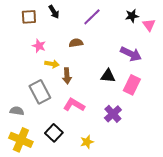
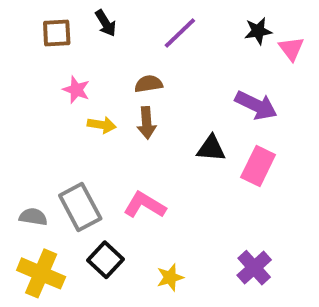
brown arrow: (67, 76) -> (147, 123), moved
gray rectangle: (40, 92) -> (80, 207), moved
purple cross: (113, 114) -> (254, 268), moved

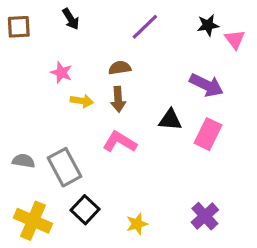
black arrow: (106, 23) -> (71, 19), moved
brown square: (57, 33) -> (19, 27), moved
pink L-shape: (145, 205) -> (120, 142), moved
gray semicircle: (33, 217) -> (24, 161), moved

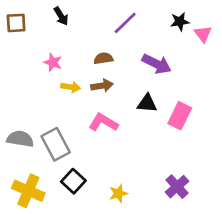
purple arrow: (206, 85) -> (157, 64), moved
brown arrow: (118, 99) -> (102, 86), turned -95
gray semicircle: (24, 161) -> (20, 139), size x1.4

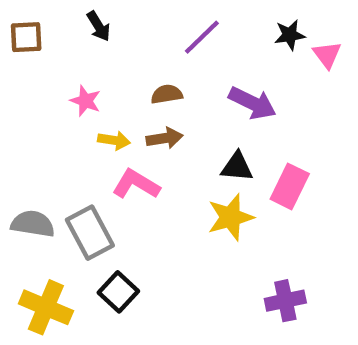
pink L-shape: (103, 122) -> (136, 184), moved
purple cross: (177, 187) -> (285, 301), turned 30
yellow star: (118, 193) -> (230, 217), moved, size x1.5

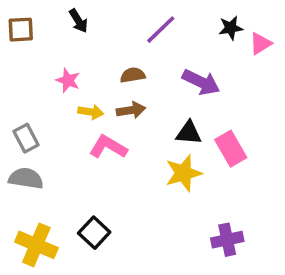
pink triangle: (327, 55) -> (261, 44), turned 35
pink rectangle: (290, 186) -> (231, 149), turned -56
gray rectangle: (90, 233) -> (26, 138), moved, size x0.7

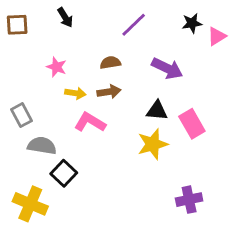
gray semicircle: (26, 178) -> (42, 146), moved
black square: (94, 233) -> (64, 173), moved

